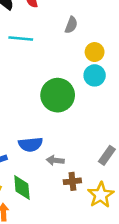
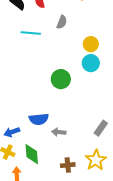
gray semicircle: (71, 25) -> (62, 22), moved
green circle: (58, 95) -> (61, 79), size x0.7
brown cross: (72, 181) -> (68, 165), moved

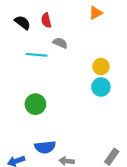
gray semicircle: (62, 22) -> (60, 43), moved, turned -88
green circle: (61, 79) -> (35, 104), moved

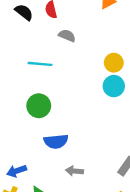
cyan line: (37, 55) -> (40, 64), moved
blue semicircle: (45, 147) -> (56, 141), moved

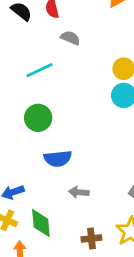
cyan line: (40, 64) -> (40, 70), turned -30

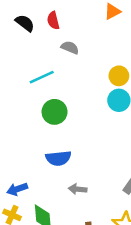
green circle: (38, 118) -> (55, 112), moved

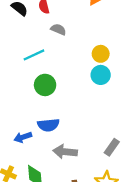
blue arrow: (17, 189) -> (23, 137), moved
gray arrow: (78, 189) -> (65, 152), size x1.5

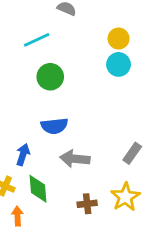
blue arrow: (23, 137) -> (23, 155), moved, turned 126

